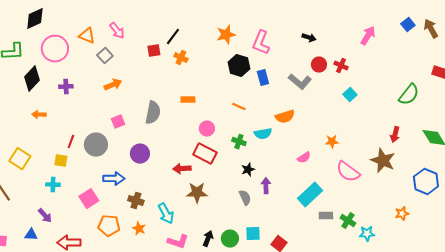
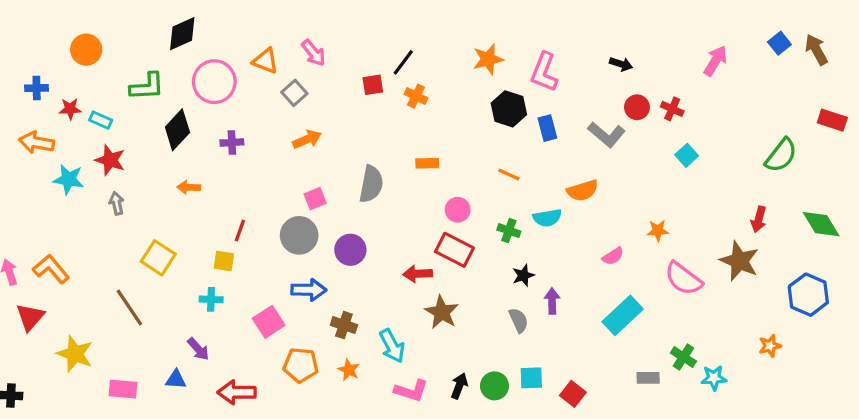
gray circle: (96, 145) -> (299, 235), moved
brown star: (197, 193) -> (442, 312), turned 30
gray rectangle: (326, 216) -> (648, 378), moved

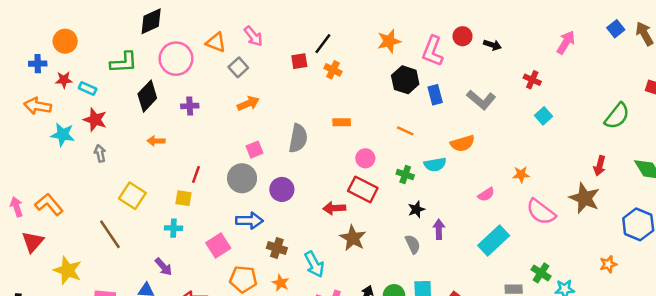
orange circle: (86, 50) -> (65, 41), moved
red circle: (637, 107) -> (463, 36), moved

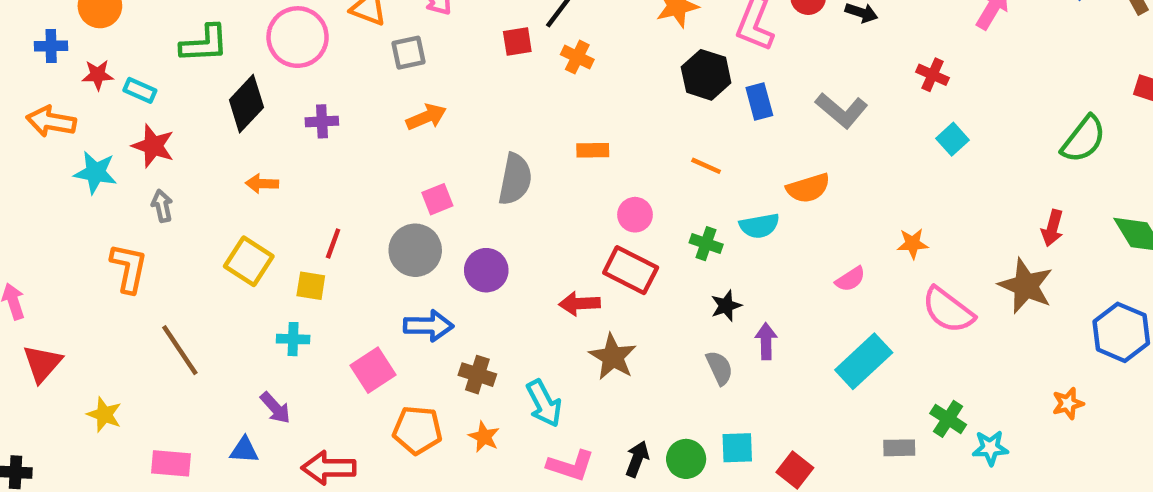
gray square: (238, 67) -> (409, 53), turned 30
yellow square: (132, 196) -> (249, 261), moved
orange L-shape: (49, 204) -> (129, 268), moved, turned 52
yellow star: (68, 270) -> (104, 415), size x0.7

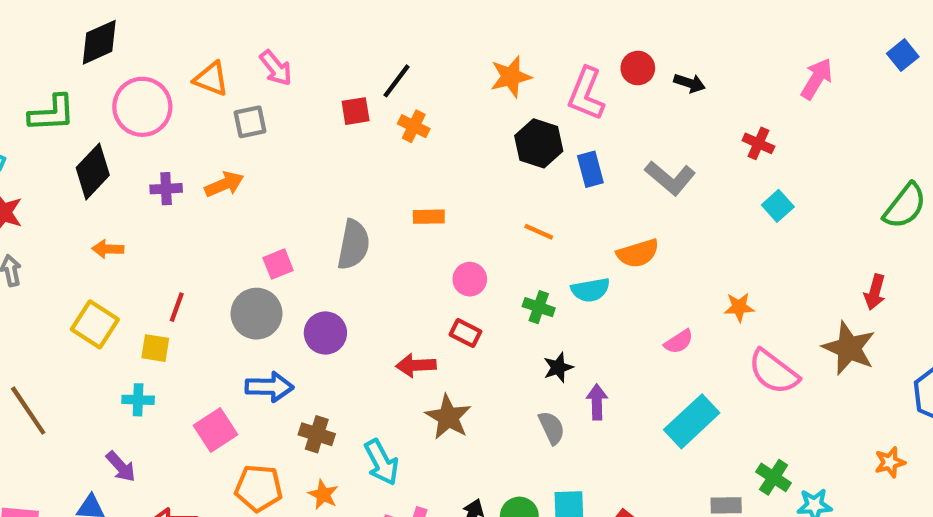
orange arrow: (426, 117) -> (224, 184), moved
red rectangle: (631, 270) -> (465, 333), size x0.6

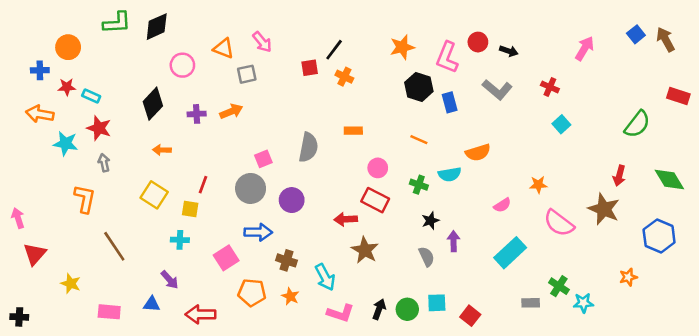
pink circle: (142, 107) -> (182, 65), size x0.7
green L-shape: (52, 113) -> (117, 23), moved
gray L-shape: (670, 178) -> (497, 90), moved
red rectangle: (465, 333) -> (375, 200), size x1.5

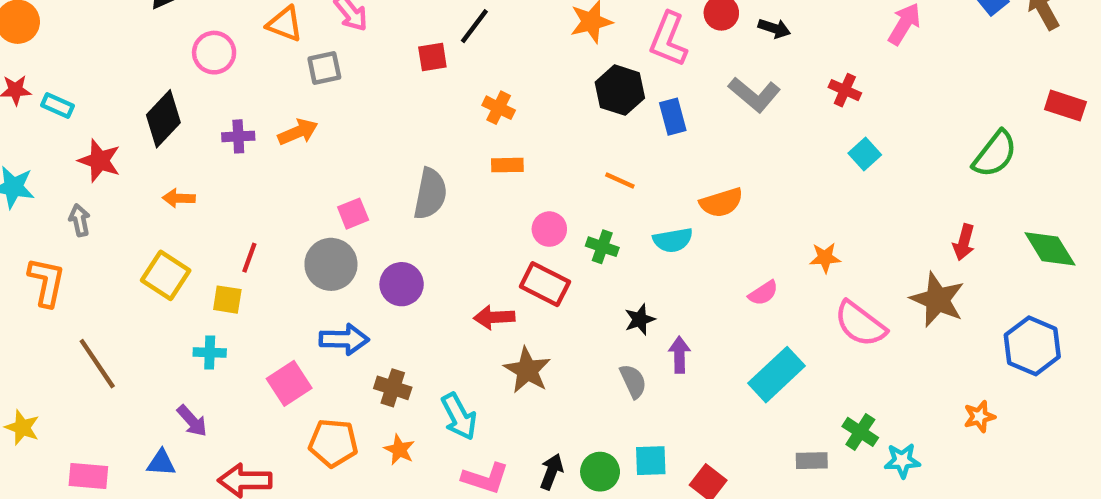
orange cross: (344, 77) -> (499, 108), moved
red star: (99, 128) -> (99, 161), moved
green cross: (419, 185) -> (602, 247), moved

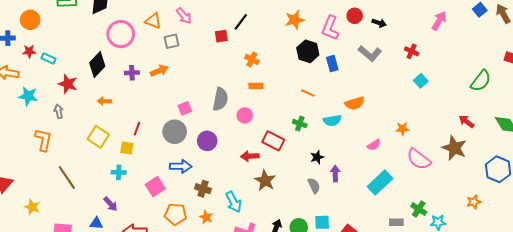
pink circle: (214, 53) -> (121, 34), size x1.4
pink circle: (549, 229) -> (245, 115), moved
red arrow: (964, 242) -> (467, 122), turned 112

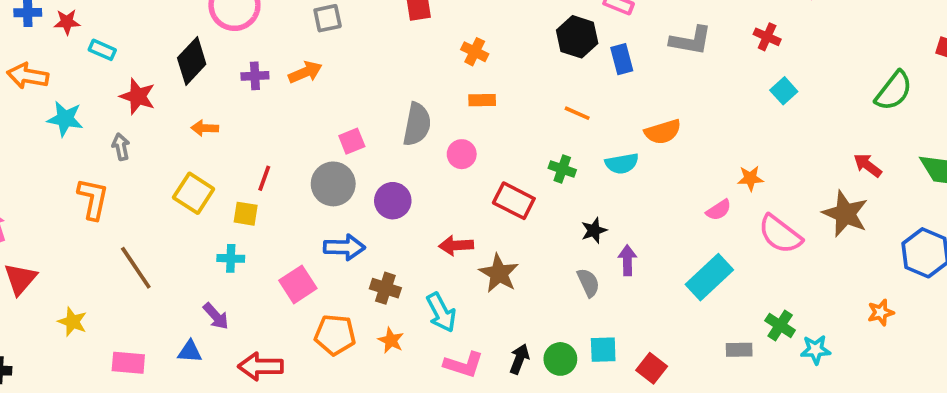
red star: (29, 51) -> (67, 22), moved
gray L-shape: (370, 53) -> (691, 41), turned -30
pink semicircle: (374, 145) -> (719, 210), moved
red arrow: (250, 156) -> (456, 245), moved

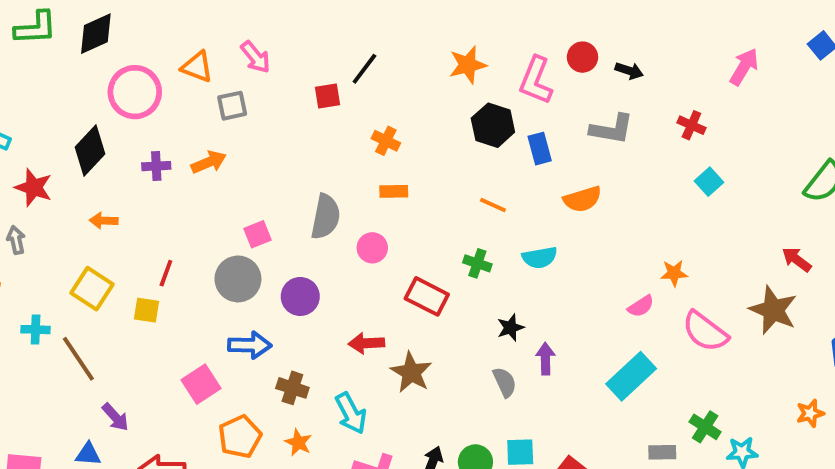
orange semicircle: (663, 132) -> (582, 199), moved
cyan cross: (231, 258) -> (36, 330), moved
brown line: (136, 268) -> (78, 359), moved
orange pentagon: (335, 335) -> (240, 437), turned -30

